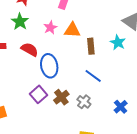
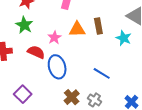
pink star: (50, 27) -> (54, 38), moved
brown rectangle: (91, 46) -> (98, 26), moved
purple square: (38, 94) -> (23, 94), moved

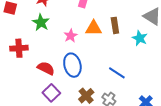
red semicircle: (36, 52) -> (46, 68), moved
purple square: (23, 94) -> (51, 93), moved

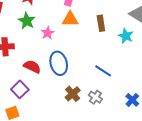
orange triangle: (94, 28) -> (70, 19), moved
pink star: (71, 36) -> (48, 33), moved
purple square: (51, 93) -> (20, 89), moved

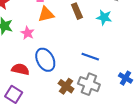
gray cross: (95, 97) -> (89, 84), size x1.5

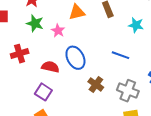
cyan star: (104, 17) -> (136, 25), moved
gray cross: (89, 84) -> (128, 91), moved

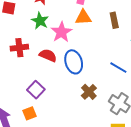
pink star: (58, 31) -> (61, 32), size x1.5
red semicircle: (50, 67) -> (48, 55), moved

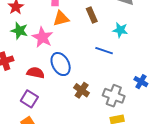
red semicircle: (48, 55) -> (36, 73), moved
blue line: (118, 68) -> (104, 51), moved

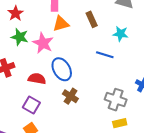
brown cross: (82, 90) -> (70, 96), moved

